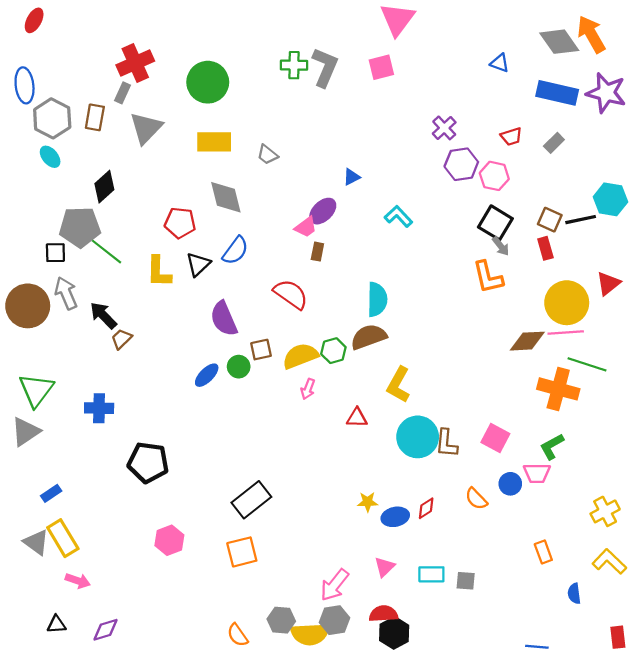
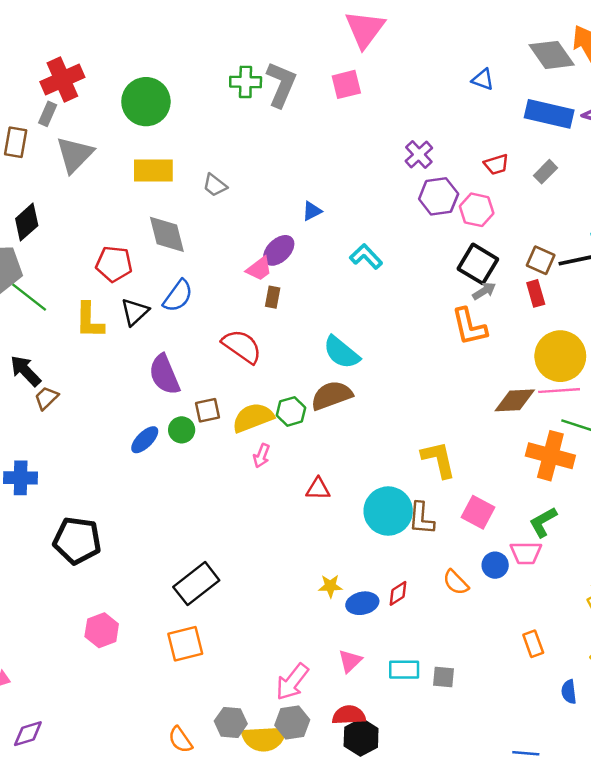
gray arrow: (501, 246) -> (484, 291), turned -84
cyan semicircle: (377, 299) -> (341, 352), turned 128
yellow L-shape: (398, 385) -> (439, 459), moved, turned 138

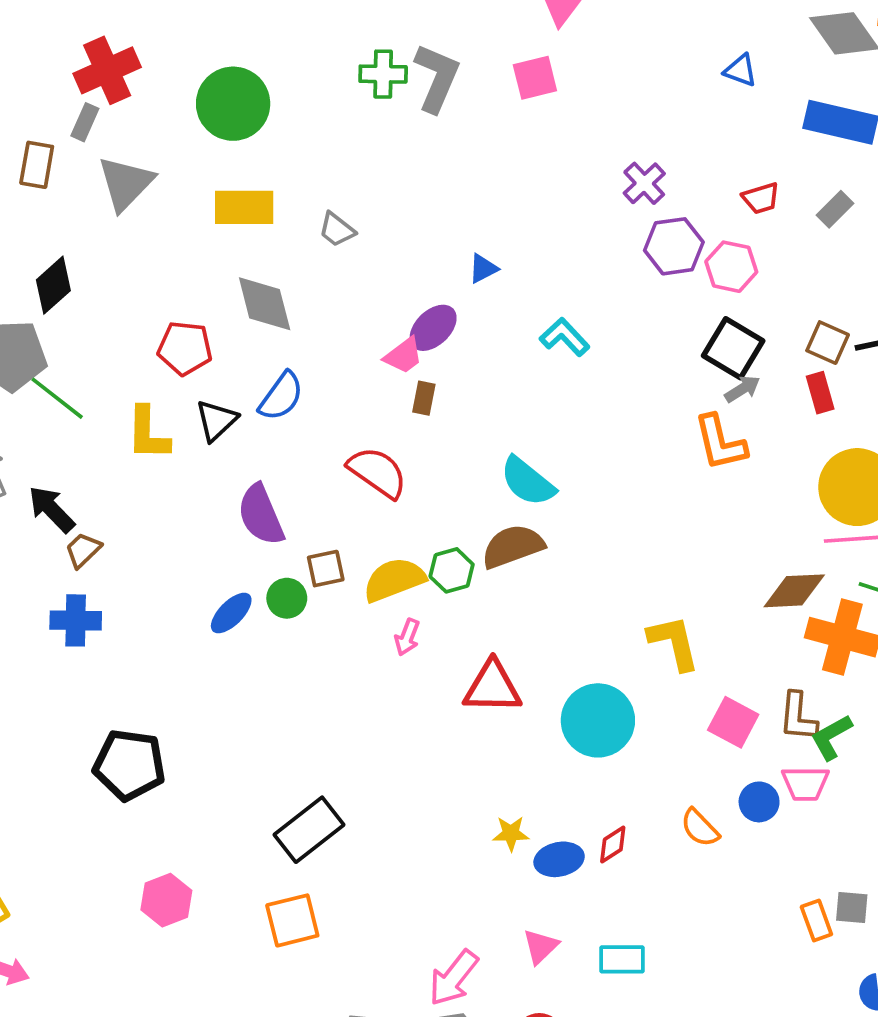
brown diamond: (515, 400) -> (794, 591), moved
blue cross: (21, 478) -> (76, 620), moved
red triangle: (318, 489) -> (492, 687), size x1.6
brown L-shape: (421, 518) -> (798, 717), moved
gray square: (443, 677) -> (852, 907), moved

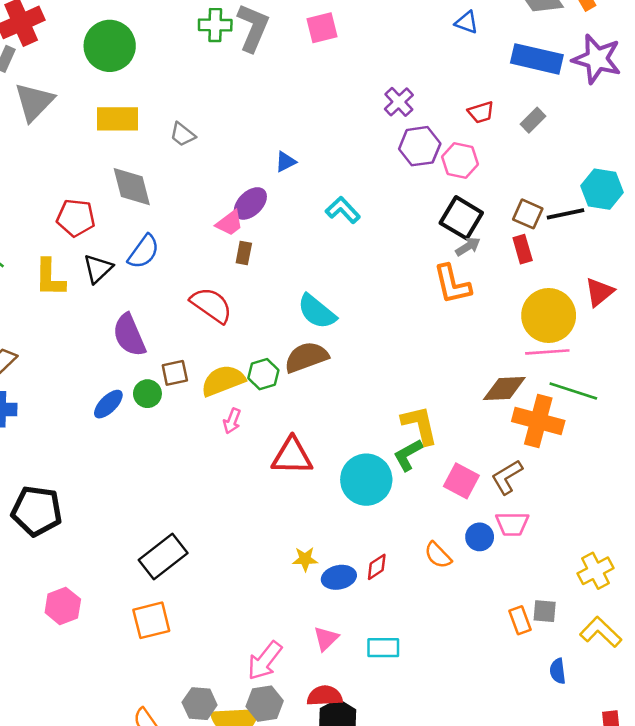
brown L-shape: (798, 717) -> (507, 477), turned 54
green L-shape: (831, 737) -> (408, 455), moved

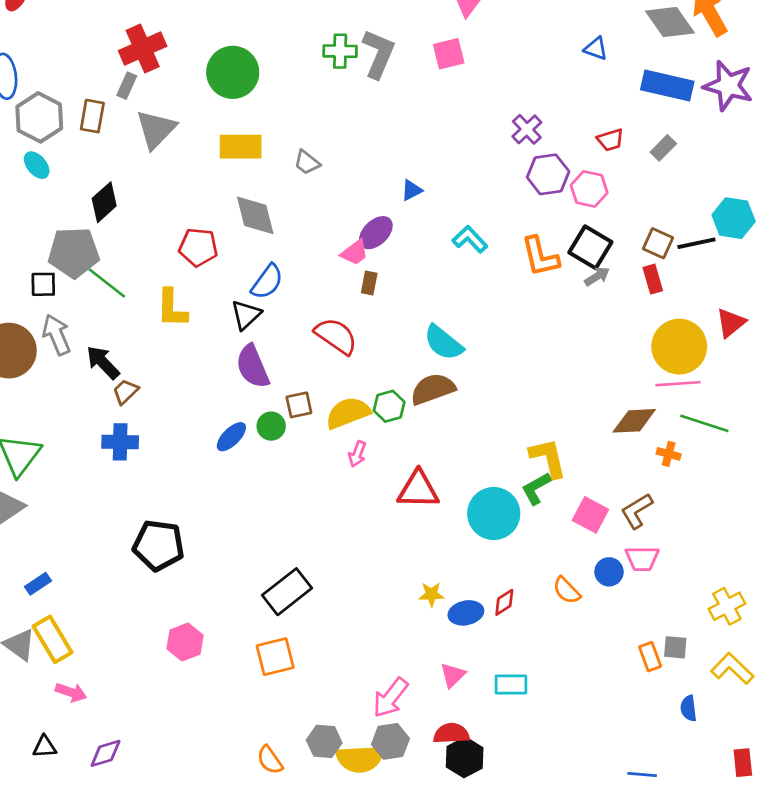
black triangle: (98, 269) -> (246, 315), moved
orange L-shape: (452, 284) -> (540, 256), moved
orange cross: (538, 421) -> (669, 454), size x0.5

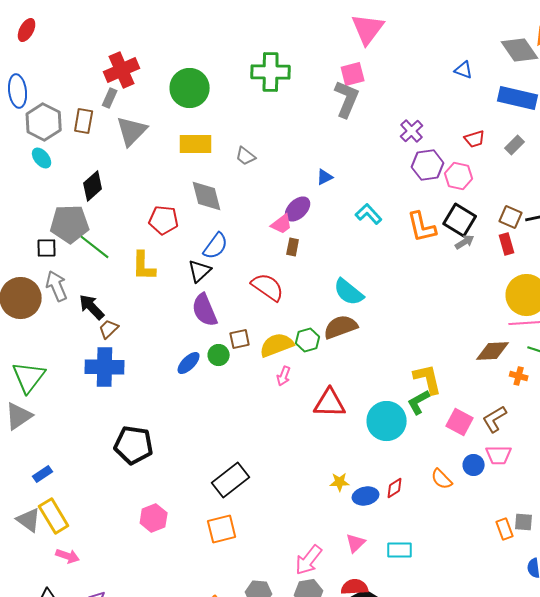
green cross: (340, 51) -> (271, 72), size x1.5
gray L-shape: (378, 54) -> (347, 99), moved
blue cross: (120, 442) -> (105, 367), size x1.4

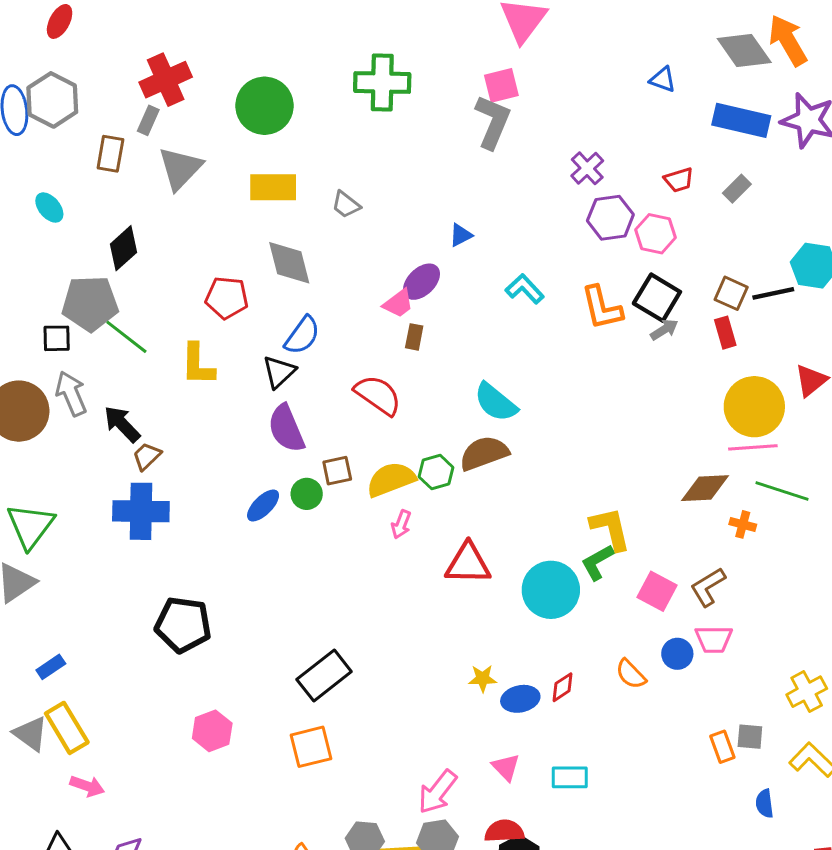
red ellipse: (27, 30) -> (60, 21), moved
gray hexagon: (44, 122) -> (52, 100), moved
pink triangle: (356, 543) -> (506, 767), turned -30

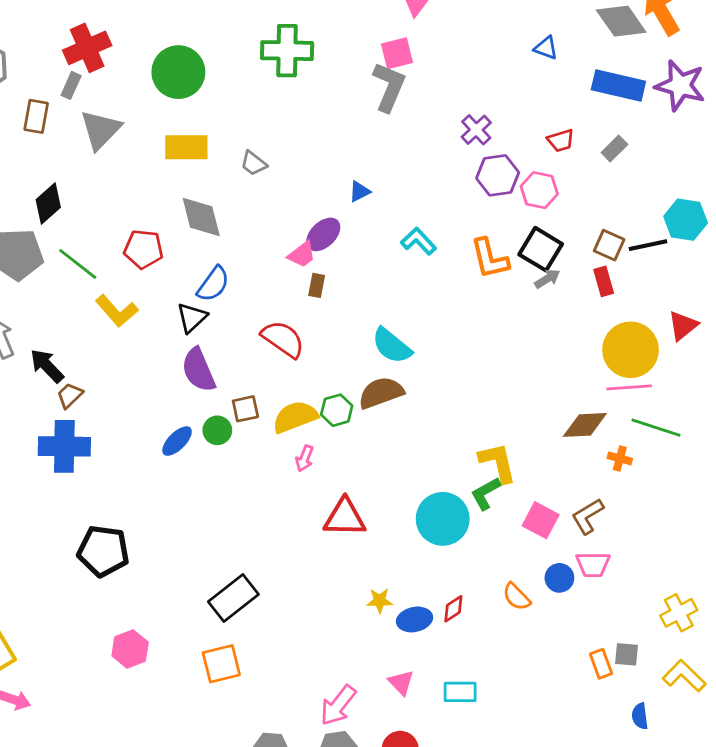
green line: (126, 337) -> (78, 264), moved
yellow L-shape: (198, 365) -> (117, 311), turned -42
red triangle: (468, 564) -> (345, 518), moved

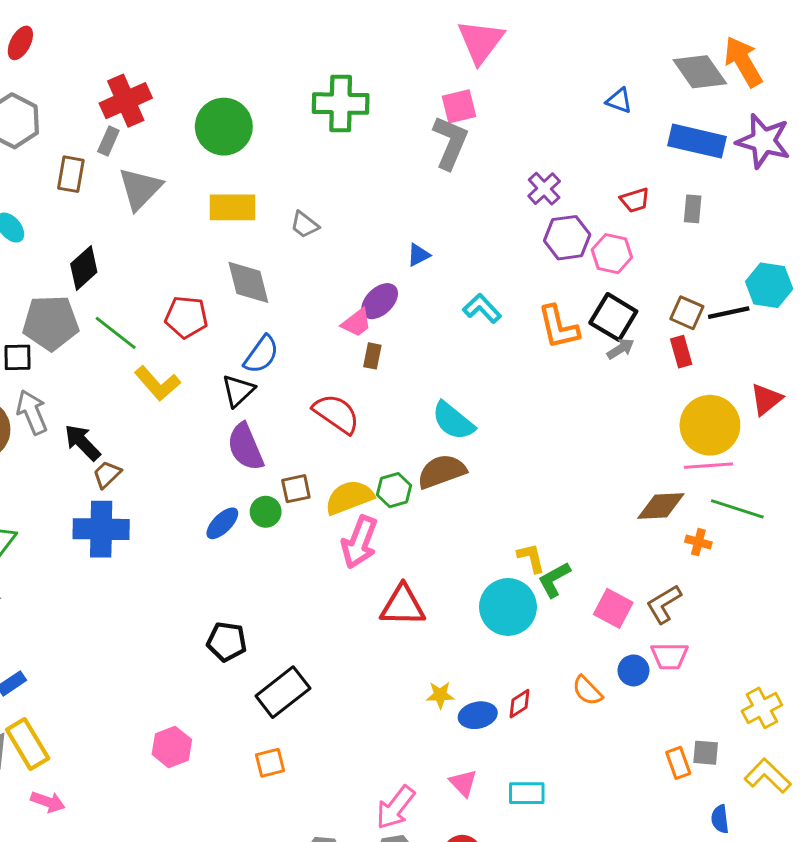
gray rectangle: (614, 149) -> (693, 209), turned -40
pink arrow: (304, 458) -> (359, 542), size x1.8
yellow L-shape: (498, 462) -> (531, 558), moved, size x0.7
black pentagon: (103, 551) -> (227, 642), moved, size x0.7
orange square: (221, 664) -> (270, 763), size x0.7

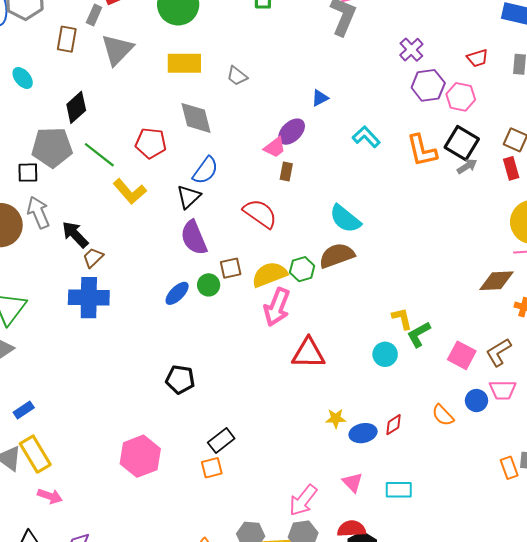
cyan circle: (508, 607) -> (385, 354), size x0.6
black rectangle: (283, 692) -> (221, 440), moved, size x0.7
pink hexagon: (172, 747) -> (140, 456), size x1.4

